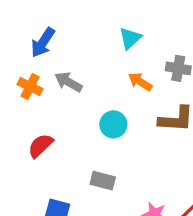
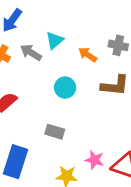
cyan triangle: (130, 38) -> (55, 40), moved

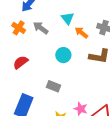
cyan triangle: (55, 40) -> (68, 18), moved, turned -32

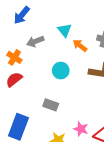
orange cross: (19, 28) -> (14, 57), moved
gray arrow: (41, 28) -> (35, 41), turned -56

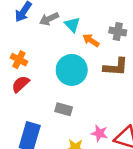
gray arrow: (35, 41) -> (49, 19), moved
cyan circle: (61, 71) -> (72, 70), size x1.6

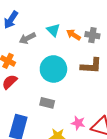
gray arrow: (49, 19) -> (27, 38), moved
orange arrow: (91, 40) -> (73, 35), moved

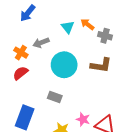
orange arrow: (73, 35) -> (87, 24), moved
gray arrow: (27, 38) -> (41, 43), moved

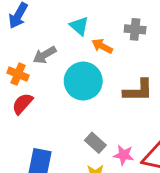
orange arrow: (87, 24) -> (102, 46), moved
brown L-shape: (101, 65) -> (138, 91), moved
gray rectangle: (55, 97) -> (95, 143), moved, turned 32

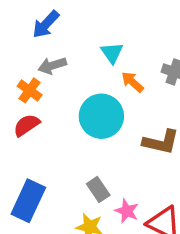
gray arrow: (45, 55) -> (52, 66), moved

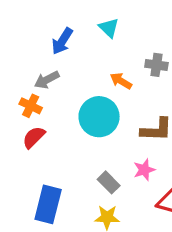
blue arrow: (46, 24) -> (62, 41), moved
cyan triangle: (112, 53) -> (109, 28), moved
pink star: (127, 211) -> (144, 170), moved, turned -30

